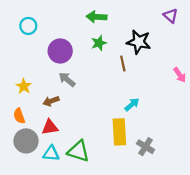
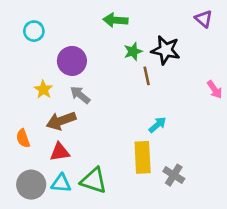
green star: (99, 43) -> (133, 51), moved
yellow star: (24, 86) -> (43, 89), moved
brown arrow: (51, 101) -> (61, 121), size x1.5
gray circle: (26, 141) -> (31, 185), moved

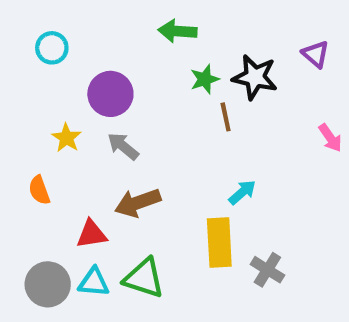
purple triangle: (204, 19) -> (316, 54), moved
brown arrow: (61, 121) -> (138, 203), moved
orange semicircle: (23, 138) -> (39, 190), moved

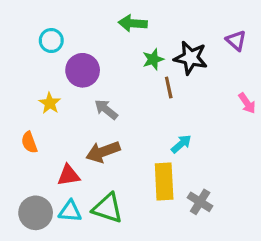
cyan circle: (52, 48) -> (51, 41), moved
gray arrow: (123, 146) -> (106, 109), moved

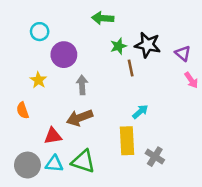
purple triangle: (236, 41) -> (183, 53), moved
gray arrow: (106, 109) -> (82, 85), turned 48

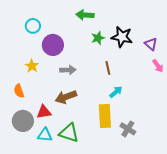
brown line: (131, 68) -> (108, 68), moved
gray arrow: (82, 85) -> (68, 70), turned 91
gray circle: (27, 165) -> (23, 121), moved

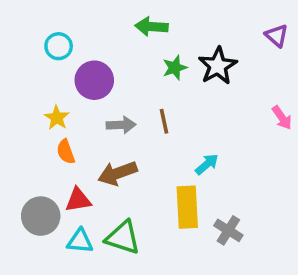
black star: (122, 37) -> (218, 66), turned 30
purple triangle: (151, 44) -> (277, 35), moved
brown line: (108, 68) -> (164, 121), moved
orange semicircle: (19, 91) -> (66, 152), moved

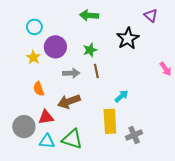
purple triangle: (277, 35) -> (151, 15), moved
green star: (175, 68) -> (90, 50), moved
yellow star: (57, 118) -> (33, 57), moved
gray cross: (228, 230) -> (134, 135), turned 35

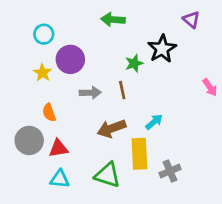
green star: (90, 50) -> (134, 63), moved
brown arrow: (69, 101) -> (112, 128), moved
gray circle: (24, 127) -> (29, 140), moved
green triangle: (72, 139) -> (108, 175), moved

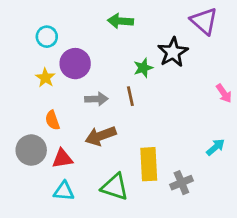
purple triangle: (191, 20) -> (204, 21), size x1.5
cyan arrow: (154, 122) -> (215, 147), moved
brown arrow: (112, 128) -> (101, 136), moved

